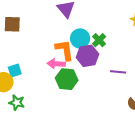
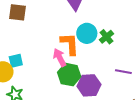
purple hexagon: (88, 56) -> (89, 85), moved
pink arrow: (56, 64) -> (60, 58), turned 54

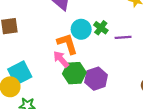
cyan square: (16, 61) -> (20, 73), size x1.6
purple line: (123, 72) -> (123, 37), moved

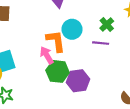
green cross: (101, 28) -> (107, 25), moved
purple line: (123, 37) -> (101, 43), moved

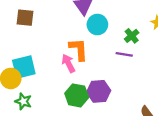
cyan circle: (72, 29) -> (97, 25), moved
green hexagon: (58, 71) -> (77, 95), moved

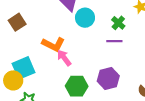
brown square: (25, 18) -> (17, 22), turned -30
orange L-shape: (79, 49) -> (53, 44), moved, turned 130
purple hexagon: (99, 91) -> (108, 79), moved

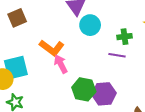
green cross: (118, 23) -> (125, 37), turned 32
green hexagon: (77, 86) -> (84, 89), moved

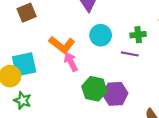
cyan circle: (90, 25) -> (101, 35), moved

